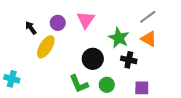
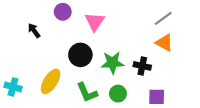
purple circle: (58, 23) -> (63, 12), moved
green star: (119, 38) -> (112, 63), moved, turned -30
yellow ellipse: (46, 47) -> (51, 81), moved
black circle: (93, 59) -> (80, 55), moved

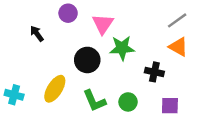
green star: (112, 63) -> (122, 48), moved

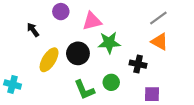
pink triangle: (103, 24) -> (92, 21), turned 42
yellow ellipse: (55, 89) -> (49, 60), moved
green circle: (128, 102) -> (111, 82), moved

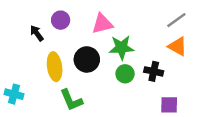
purple circle: (61, 12) -> (61, 20), moved
yellow ellipse: (49, 60) -> (55, 67), turned -40
green circle: (111, 82) -> (125, 74), moved
green L-shape: (84, 90) -> (71, 100), moved

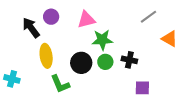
black arrow: (37, 33) -> (31, 28), size x1.5
orange triangle: (178, 46) -> (170, 39), moved
black circle: (87, 59) -> (81, 63), moved

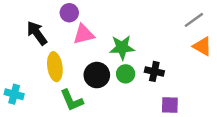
purple circle: (51, 17) -> (69, 13), moved
gray line: (148, 17) -> (194, 20), moved
pink triangle: (86, 20) -> (84, 34), moved

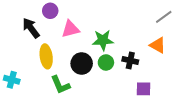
purple circle: (69, 13) -> (50, 11), moved
orange triangle: (202, 46) -> (158, 45), moved

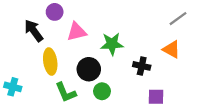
green circle: (106, 62) -> (102, 91), moved

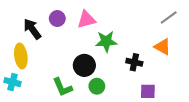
purple circle: (55, 12) -> (57, 19), moved
pink triangle: (77, 32) -> (86, 20), moved
yellow ellipse: (50, 62) -> (21, 56), moved

